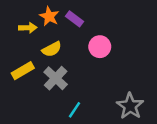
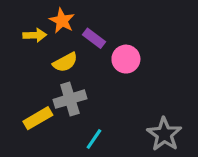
purple rectangle: (74, 19) -> (94, 38), moved
yellow rectangle: (23, 71) -> (38, 118), moved
gray cross: (56, 78) -> (70, 99), turned 30

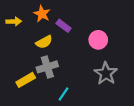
yellow arrow: (35, 35) -> (14, 21), moved
pink circle: (126, 59) -> (98, 40), moved
gray star: (164, 134) -> (106, 73), moved

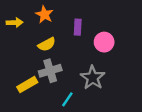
purple rectangle: (64, 26) -> (78, 27), moved, turned 56
gray star: (106, 73) -> (93, 78), moved

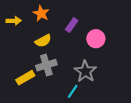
purple rectangle: (78, 27) -> (72, 25), turned 32
cyan line: (67, 99) -> (73, 91), moved

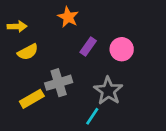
orange star: (41, 13) -> (68, 17), moved
purple rectangle: (72, 25) -> (88, 47), moved
yellow semicircle: (43, 41) -> (28, 52), moved

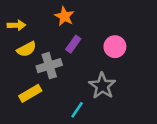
purple rectangle: (88, 47) -> (73, 44), moved
gray cross: (59, 83) -> (49, 66), moved
cyan line: (92, 116) -> (77, 110), moved

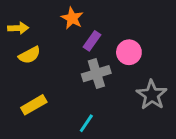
purple rectangle: (73, 44) -> (92, 41), moved
gray cross: (49, 66) -> (96, 74), moved
gray star: (102, 86) -> (152, 95), moved

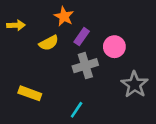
yellow semicircle: (30, 55) -> (49, 43), moved
yellow rectangle: (34, 105) -> (30, 93), turned 50

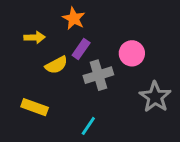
yellow arrow: (16, 25) -> (35, 37), moved
purple rectangle: (82, 37) -> (81, 49), moved
yellow semicircle: (49, 43) -> (56, 65), moved

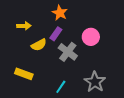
orange star: (74, 18) -> (60, 13), moved
gray cross: (98, 75) -> (68, 52), turned -36
gray star: (155, 97) -> (95, 82), moved

